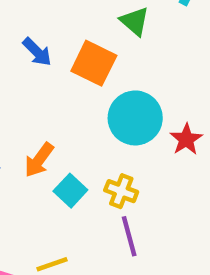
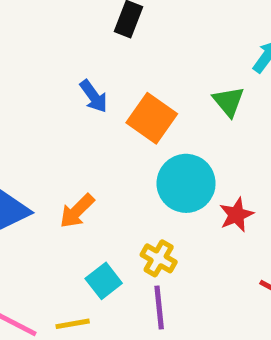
green triangle: (135, 21) -> (228, 101), moved
cyan square: (70, 191) -> (104, 281), moved

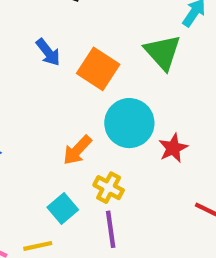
green triangle: (228, 101) -> (163, 52), size x1.4
orange arrow: (77, 211) -> (77, 150), moved

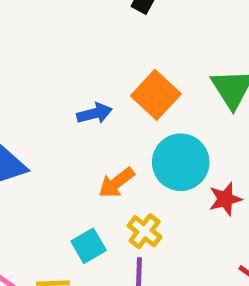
blue arrow: (48, 52) -> (95, 113), moved, turned -76

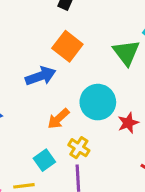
orange square: (156, 95) -> (67, 46), moved
blue arrow: (95, 113) -> (41, 76), size x1.4

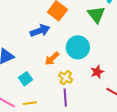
red star: (128, 123) -> (97, 72), moved
cyan square: (44, 160) -> (25, 79), moved

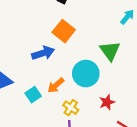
green triangle: (96, 15) -> (110, 51), moved
cyan square: (25, 79) -> (33, 95), moved

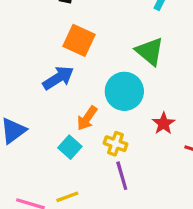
cyan square: (33, 95) -> (70, 147), moved

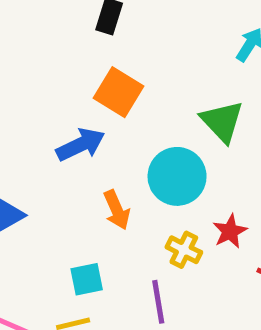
orange arrow: (87, 118) -> (117, 210), turned -65
yellow cross: (115, 144) -> (184, 250), moved
cyan square: (70, 147) -> (87, 279), moved, turned 30

